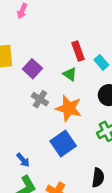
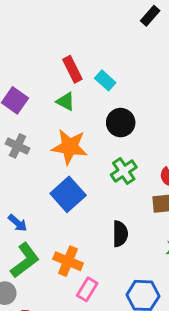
gray cross: (40, 99) -> (18, 146), moved

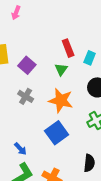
cyan rectangle: (105, 80) -> (90, 58), turned 64
green triangle: (66, 101) -> (61, 69), turned 32

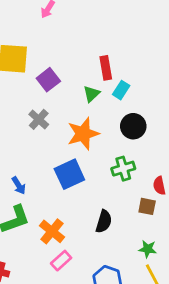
cyan rectangle: (90, 58) -> (121, 90), moved
orange star: (61, 100) -> (83, 134), turned 30

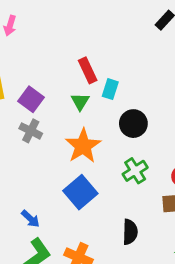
gray cross: (39, 119) -> (31, 131), moved

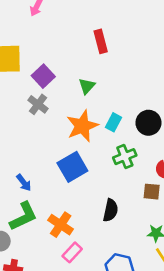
red rectangle: (88, 70) -> (101, 41), moved
cyan rectangle: (110, 89) -> (114, 122), moved
black circle: (133, 124) -> (148, 123), moved

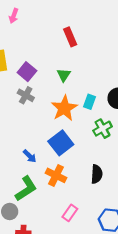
blue arrow: (24, 183) -> (30, 156), moved
orange cross: (61, 225) -> (56, 175), moved

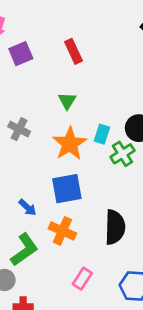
purple square: (27, 72) -> (21, 54), moved, turned 30
green cross: (103, 129) -> (122, 154), moved
blue square: (61, 143) -> (67, 189), turned 30
black semicircle: (97, 174) -> (115, 227), size x1.4

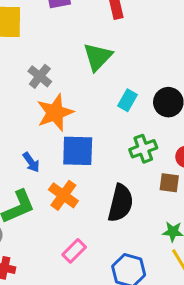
green triangle: (67, 101) -> (98, 57), size x1.5
orange star: (70, 144) -> (55, 113), moved
green cross: (122, 154) -> (143, 149), moved

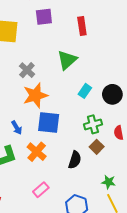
brown square: (169, 183) -> (97, 147), moved, turned 32
black semicircle: (121, 203) -> (75, 160), size x0.7

